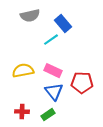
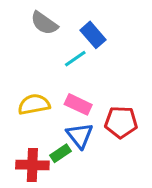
gray semicircle: (30, 16) -> (44, 23), turned 48
red cross: (22, 112) -> (32, 165), size x1.5
green rectangle: (48, 115) -> (60, 153), moved

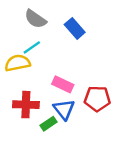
cyan line: (75, 59) -> (32, 47), moved
yellow semicircle: (34, 104) -> (18, 63), moved
red cross: (32, 165) -> (26, 105), moved

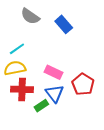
cyan line: (32, 47) -> (17, 49), moved
yellow semicircle: (18, 63) -> (15, 68), moved
red pentagon: (97, 99) -> (83, 84), turned 30

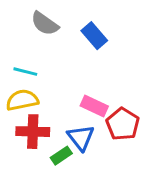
cyan line: (17, 49) -> (25, 72), turned 49
pink rectangle: (54, 72) -> (94, 106), moved

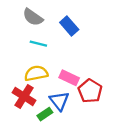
cyan line: (25, 72) -> (38, 44), moved
yellow semicircle: (22, 100) -> (36, 73), moved
red cross: (33, 132) -> (24, 96), turned 30

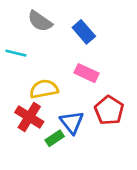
cyan line: (38, 44) -> (16, 53), moved
pink rectangle: (69, 78) -> (86, 73), moved

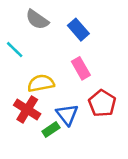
cyan line: (16, 53) -> (15, 50), turned 30
pink rectangle: (86, 73) -> (81, 68), turned 35

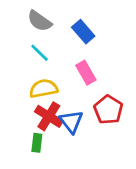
cyan line: (15, 50) -> (40, 53), moved
red cross: (27, 110) -> (49, 116), moved
green rectangle: (51, 130) -> (37, 143), moved, turned -49

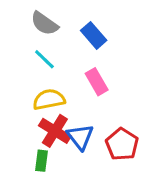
red pentagon: (108, 110) -> (122, 144), moved

